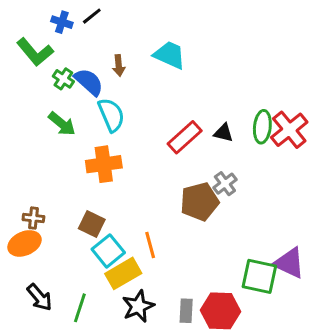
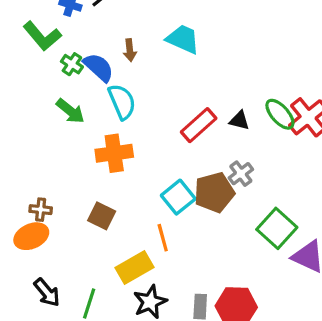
green ellipse: (262, 127) -> (280, 114), turned -48
cyan square: (108, 251) -> (178, 197), moved
green square: (259, 276) -> (277, 228), moved, turned 30

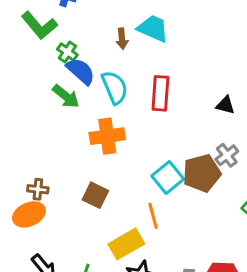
cyan trapezoid: (183, 39) -> (153, 28), moved
blue semicircle: (99, 67) -> (81, 71), moved
red rectangle: (199, 125) -> (160, 93), moved, turned -44

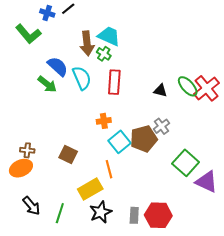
brown arrow: (122, 39) -> (87, 43), size x1.6
green cross: (67, 52) -> (104, 54), moved
orange cross: (107, 136) -> (104, 121), moved, size x0.6

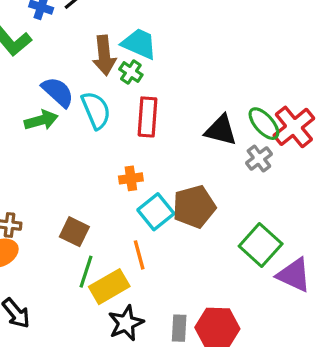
green arrow: (47, 84) -> (41, 120), turned -54
black triangle: (160, 91) -> (221, 130), size x1.5
gray cross: (161, 126) -> (259, 158), moved
green line: (60, 213) -> (86, 272), moved

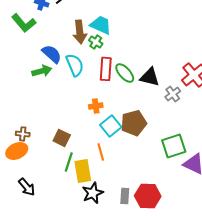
green ellipse: (264, 124) -> (125, 73), moved
green square: (261, 245) -> (174, 146), turned 30
yellow rectangle: (109, 287) -> (83, 171), turned -70

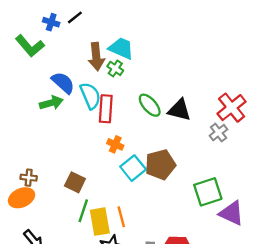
red rectangle: (106, 69) -> (106, 109), moved
gray cross: (173, 94) -> (219, 133), moved
orange cross: (96, 106) -> (115, 144), turned 32
orange line: (101, 152) -> (121, 217), moved

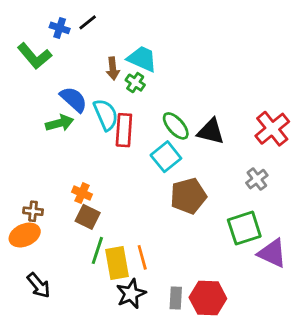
brown arrow: (96, 57) -> (113, 69), size x0.7
gray cross: (219, 133) -> (257, 179), moved
orange cross: (115, 144) -> (82, 193), moved
cyan square: (133, 168) -> (166, 157), moved

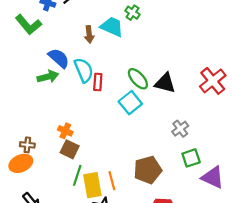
green cross: (135, 83) -> (133, 13), moved
red rectangle: (124, 130) -> (98, 82), size x0.7
gray cross: (257, 179) -> (180, 129), moved
brown pentagon: (188, 196) -> (148, 170), moved
green square: (244, 228) -> (191, 158), size x0.7

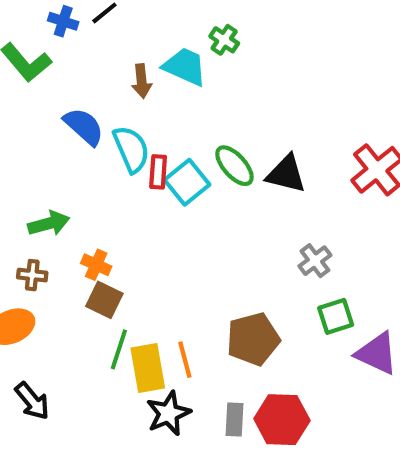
green arrow: (48, 77) -> (49, 223), moved
cyan square: (130, 103) -> (187, 182), moved
brown cross: (27, 145) -> (32, 275), moved

